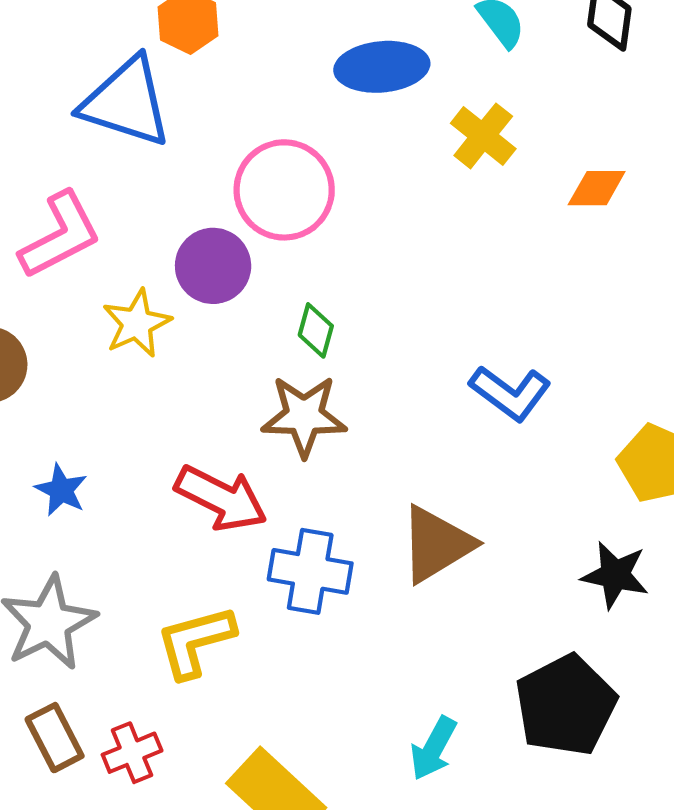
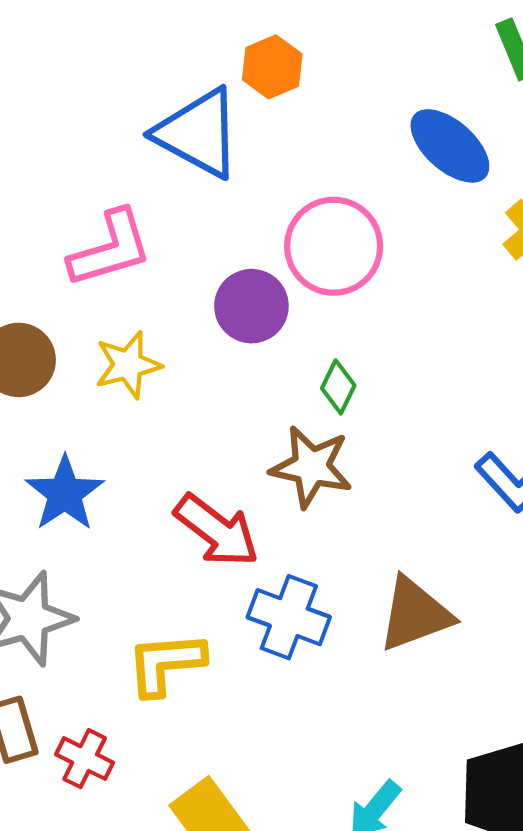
blue ellipse: (382, 67) -> (450, 146), turned 36
yellow star: (137, 323) -> (128, 365), moved
blue star: (61, 490) -> (65, 493), size x1.5
red cross: (132, 753) -> (85, 759), turned 38

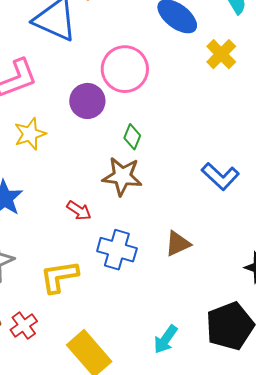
red arrow: (217, 530) -> (79, 211), size x0.6
brown triangle: (415, 614) -> (178, 244), size x0.7
red cross: (85, 759) -> (24, 325), turned 32

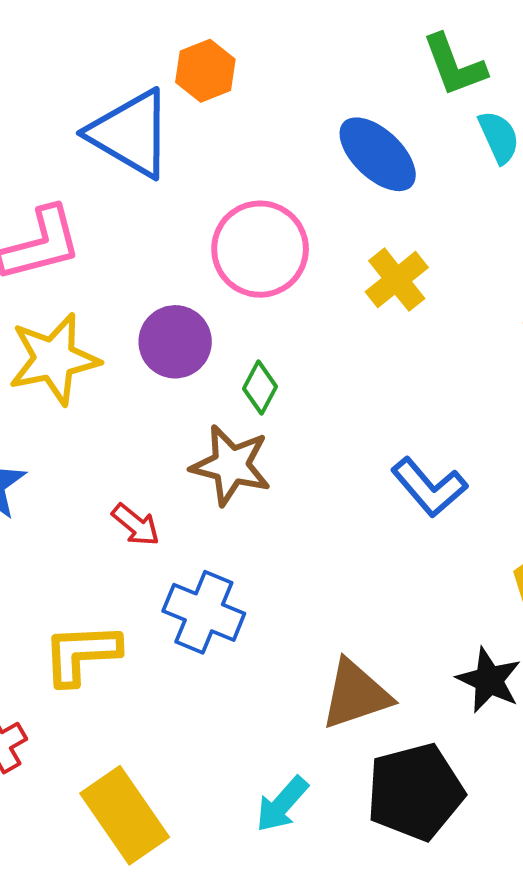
yellow cross: (221, 54) -> (397, 280), moved
purple circle: (87, 101) -> (175, 342), moved
yellow star: (30, 134) -> (54, 359), size x1.4
brown triangle: (178, 244) -> (356, 695), moved, size x1.4

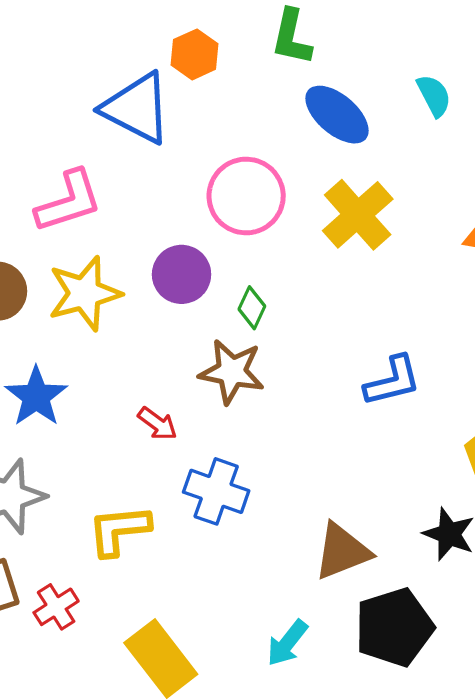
green L-shape: (454, 65) -> (292, 37), moved, turned 36
yellow cross: (397, 280) -> (358, 215), size x1.4
blue L-shape: (429, 487) -> (393, 381), turned -60

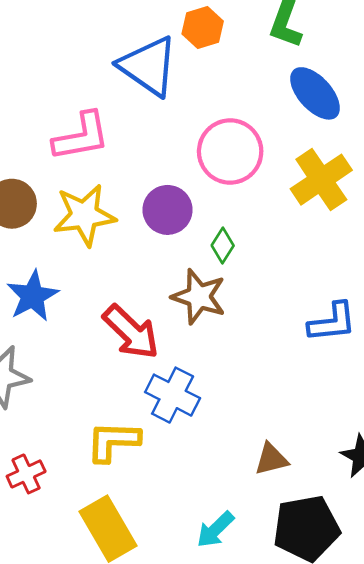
red arrow: (157, 424) -> (131, 332), size x1.8
yellow L-shape: (119, 530) -> (113, 441), moved
brown triangle: (342, 551) -> (271, 459), size x0.7

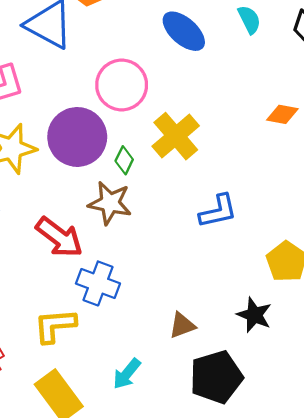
yellow cross: (321, 180) -> (176, 136), moved
purple circle: (168, 210) -> (77, 137), size x1.5
cyan arrow: (215, 530) -> (127, 374), moved

